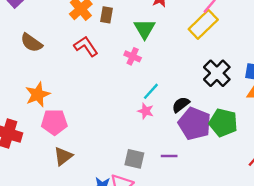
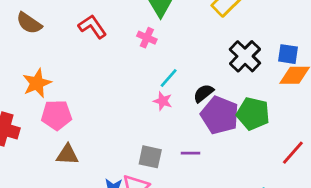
brown triangle: (63, 156) -> (67, 155), turned 42

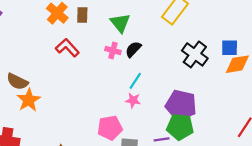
brown semicircle: (29, 23) -> (17, 81), moved
black semicircle: (203, 93) -> (133, 49), moved
green pentagon: (253, 114) -> (180, 127), moved
pink pentagon: (57, 115) -> (110, 128), moved

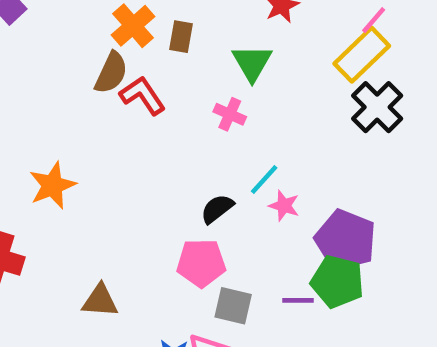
black semicircle: (133, 49) -> (217, 209), moved
black cross: (195, 54) -> (377, 107), moved
brown semicircle: (17, 81) -> (111, 73), moved, turned -100
pink star: (133, 100) -> (284, 206), moved

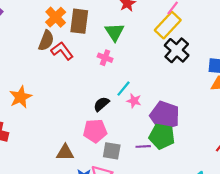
brown rectangle: (181, 37) -> (79, 21), size x1.6
brown triangle: (100, 301) -> (65, 153), moved

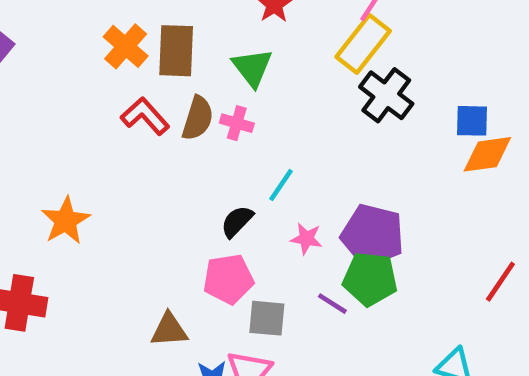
brown semicircle: (46, 41) -> (198, 118), moved
pink star: (134, 101) -> (306, 239), moved
purple line: (143, 146) -> (332, 304), turned 40

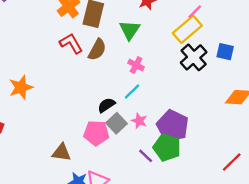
blue square: (472, 121) -> (225, 52), moved
pink cross: (237, 123) -> (136, 65), moved
gray square: (267, 318) -> (117, 123), moved, turned 30

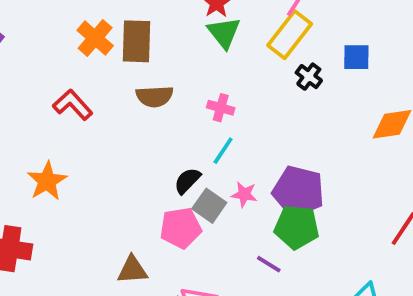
green triangle: (130, 30) -> (224, 33), moved
red L-shape: (71, 43) -> (73, 105), moved
brown semicircle: (97, 50) -> (155, 96), turned 70
black cross: (194, 57) -> (309, 77), size x0.6
purple line: (146, 156) -> (269, 264), moved

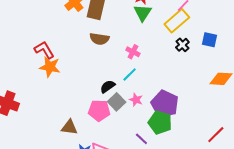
red L-shape: (73, 105) -> (44, 50), moved
orange star: (47, 181) -> (50, 67), moved, turned 30

